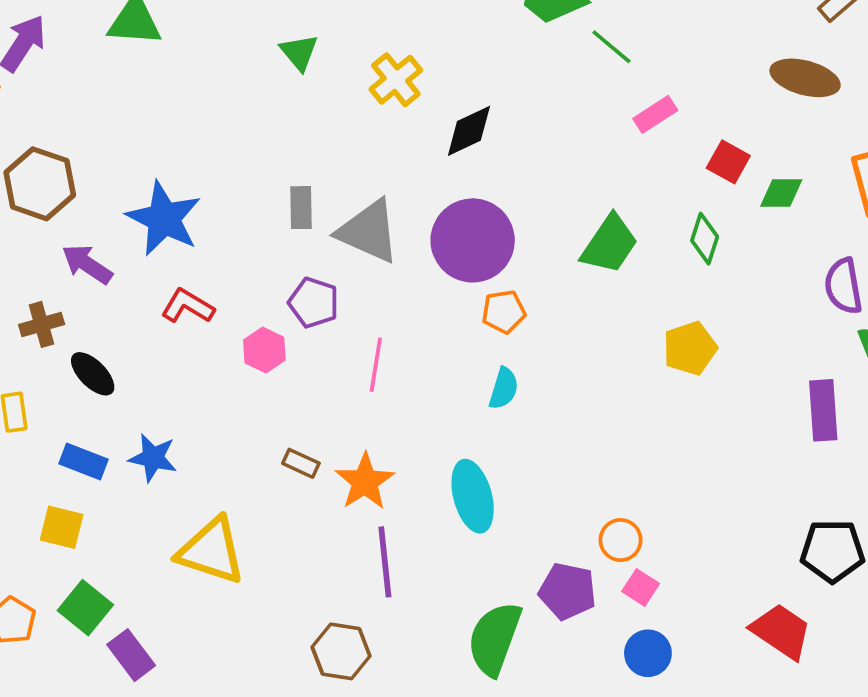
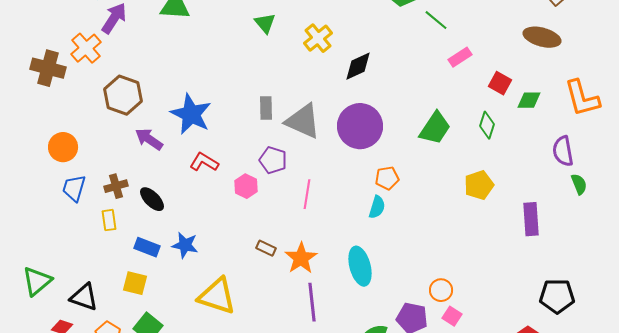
orange pentagon: (504, 312) -> (387, 178), moved
brown cross: (42, 324) -> (116, 186), moved
purple rectangle: (823, 410) -> (531, 219), moved

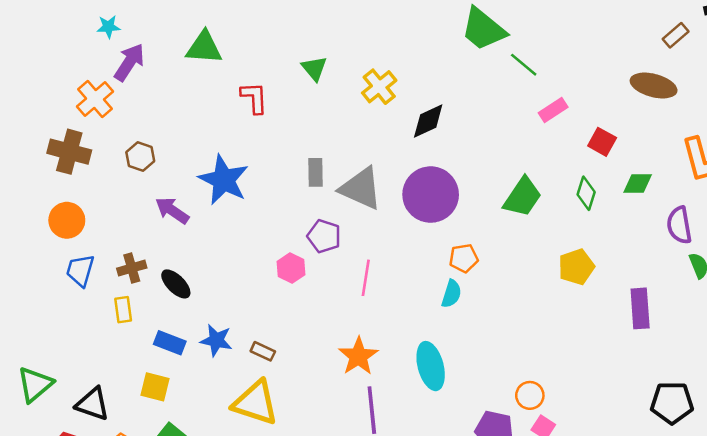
brown cross: (48, 68) -> (69, 152), moved
brown hexagon: (123, 95) -> (140, 157), size x0.6
green diamond: (529, 100) -> (638, 184), moved
red L-shape: (204, 162) -> (254, 98), moved, turned 56
brown rectangle: (266, 248) -> (263, 351), moved

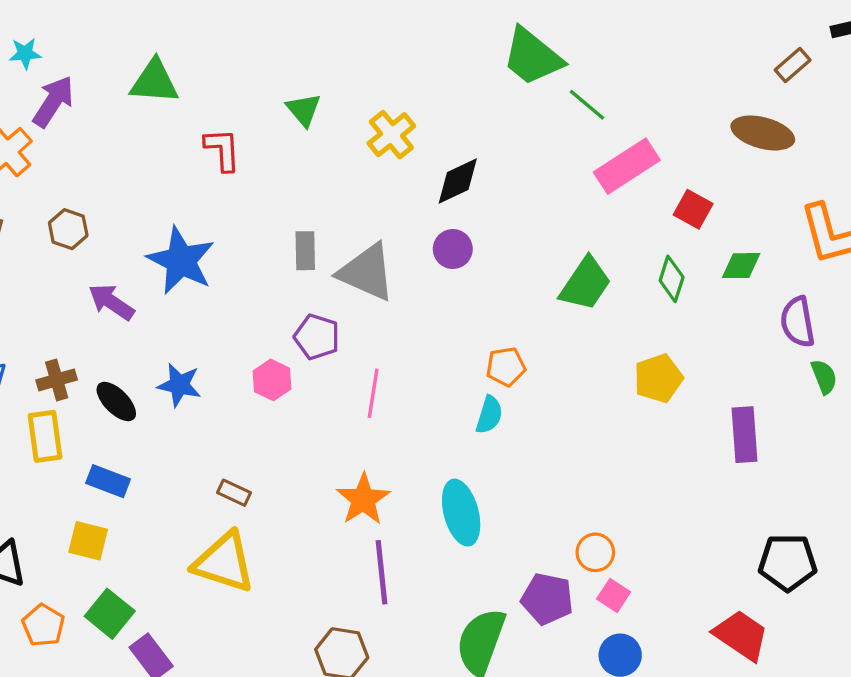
pink rectangle: (553, 110) -> (627, 166), size x1.6
purple circle: (431, 195) -> (453, 249), moved, size x0.5
yellow rectangle: (123, 310) -> (45, 436), size x1.4
blue star: (216, 340) -> (179, 385), moved

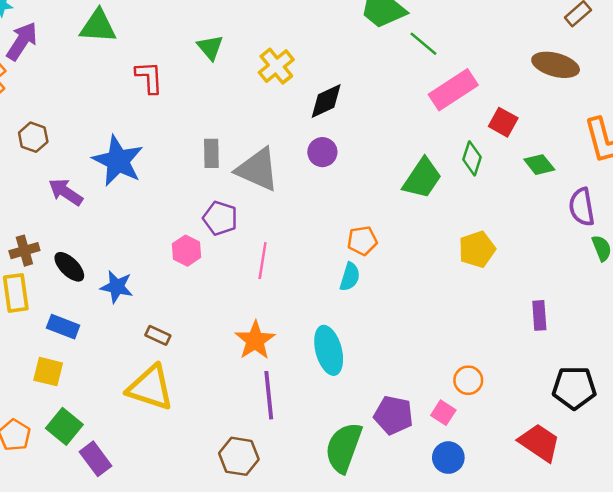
green diamond: (741, 266) -> (539, 165), turned 52
green diamond: (672, 279) -> (472, 158), moved
blue star: (179, 385) -> (117, 287), moved
purple rectangle: (745, 435) -> (539, 315), moved, size x0.7
orange circle: (595, 552) -> (468, 380), moved

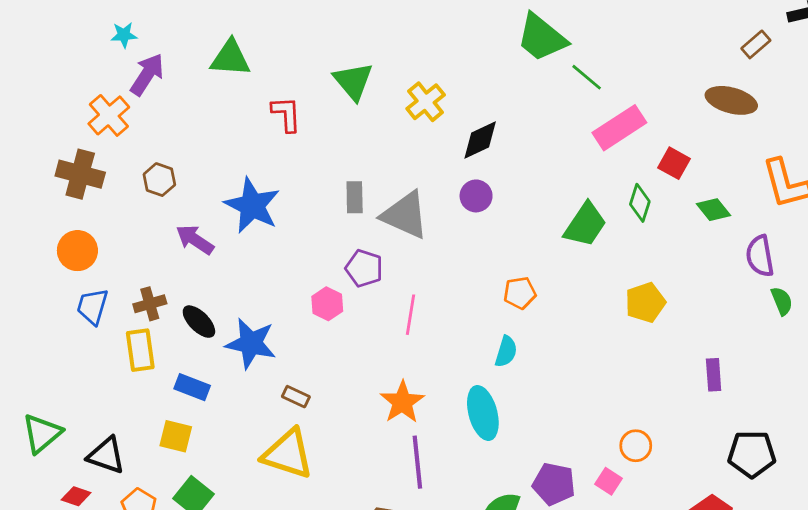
green triangle: (210, 47) -> (353, 81), size x1.4
cyan semicircle: (350, 277) -> (506, 352), moved
blue star: (117, 287) -> (251, 343), size x1.4

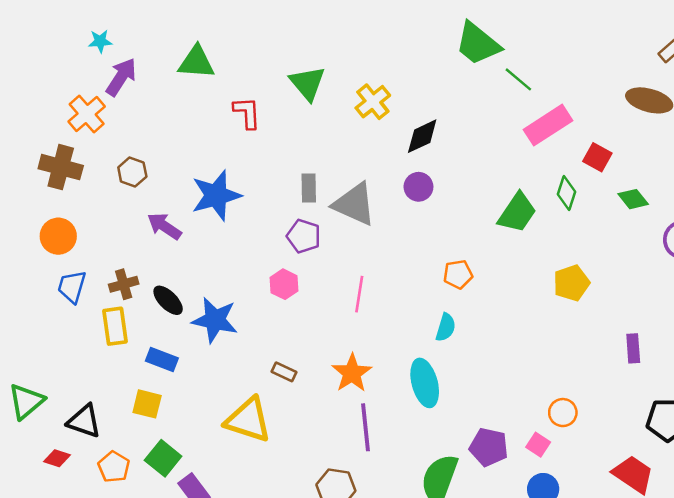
blue star: (252, 206) -> (216, 195), turned 30
purple pentagon: (364, 268) -> (304, 236), moved
brown rectangle: (296, 397) -> (284, 372), moved

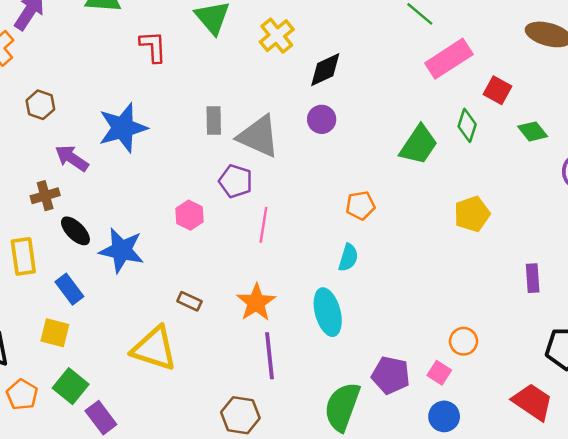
purple pentagon: (304, 236) -> (236, 181), moved
brown cross: (124, 284) -> (45, 196), moved
blue rectangle: (162, 360) -> (69, 289), turned 32

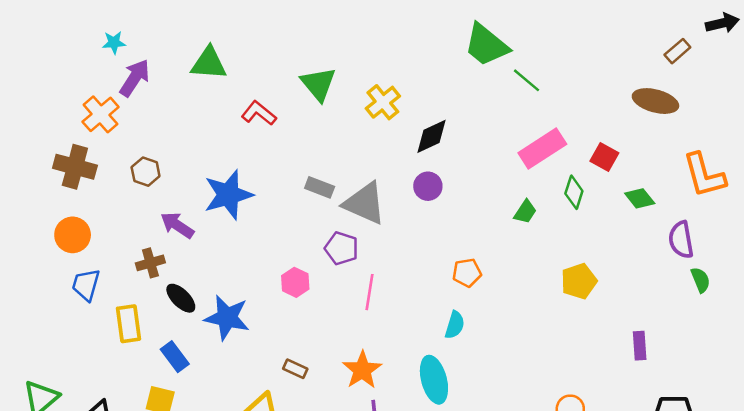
red L-shape: (153, 47) -> (259, 113), turned -48
pink rectangle: (449, 59) -> (542, 148), moved
gray rectangle: (214, 121) -> (320, 187), turned -68
green trapezoid: (419, 145) -> (525, 212), size x0.6

